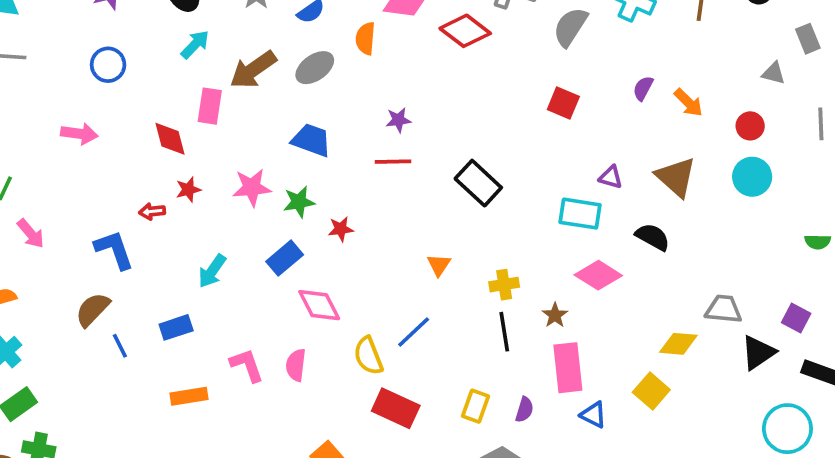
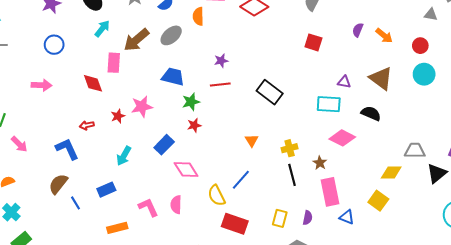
red star: (188, 190) -> (118, 116), moved
green star: (299, 202) -> (191, 102), moved

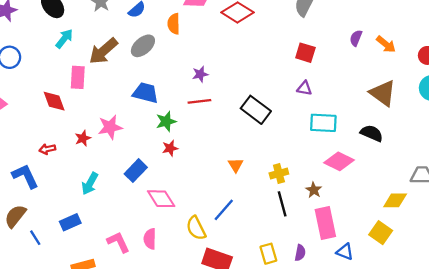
purple triangle: (344, 82) -> (304, 88), moved
yellow rectangle: (280, 218) -> (268, 254), turned -30

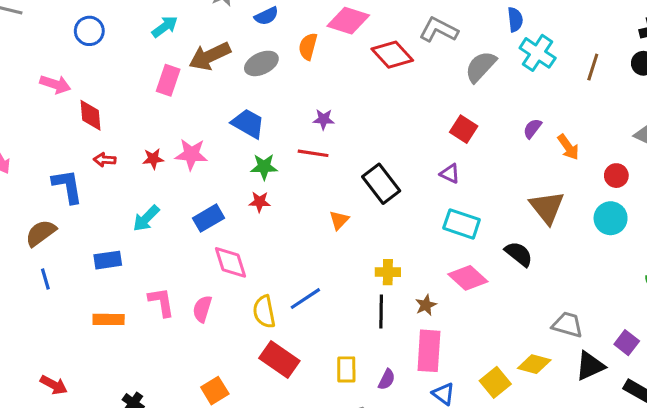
red diamond: (54, 101) -> (90, 115), moved
orange triangle: (236, 165) -> (339, 220), moved
yellow diamond: (395, 200) -> (534, 364), moved
blue line: (35, 238) -> (45, 279), moved

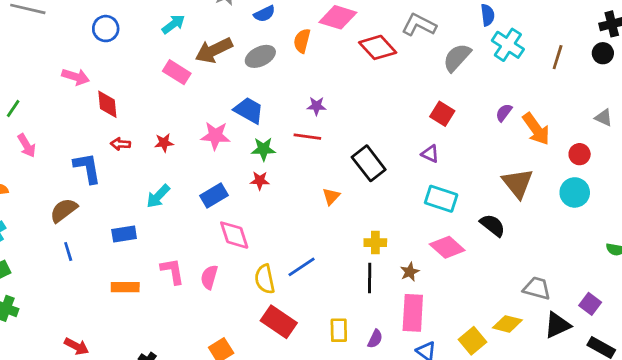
pink rectangle: (168, 80) -> (177, 72), turned -76
orange arrow: (568, 147) -> (536, 129), size x1.4
pink star: (191, 154) -> (215, 136), moved

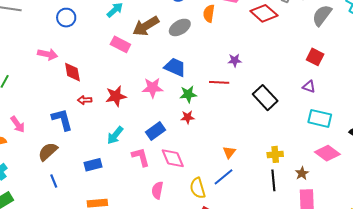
purple star: (316, 106) -> (235, 60), moved
red star: (164, 143) -> (116, 96), size x1.5
pink arrow: (27, 146) -> (18, 124), moved
orange triangle: (331, 196) -> (229, 152), moved
pink L-shape: (172, 271) -> (141, 157), moved

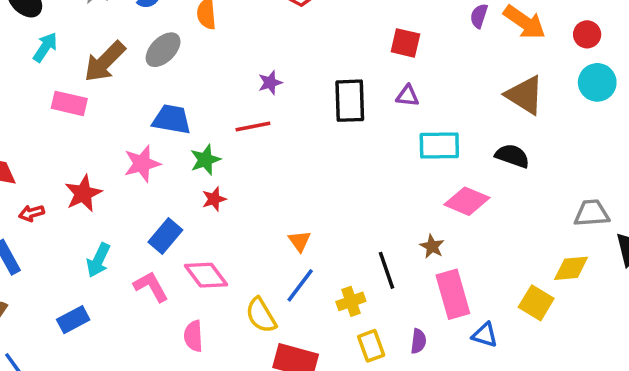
black rectangle: (265, 98) -> (350, 101), moved, turned 55
yellow cross: (275, 154) -> (351, 301), moved

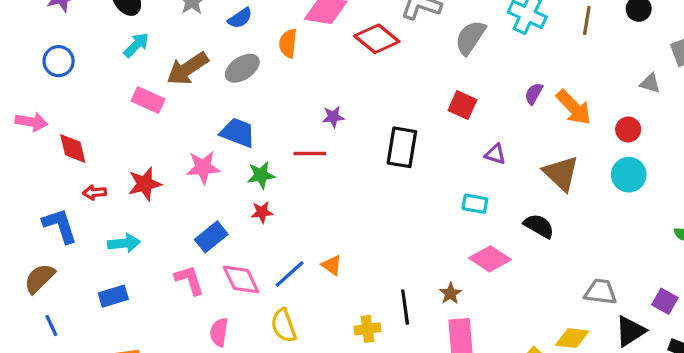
purple triangle: (408, 96) -> (495, 154), moved
cyan rectangle: (439, 146) -> (475, 204), size x0.7
orange triangle: (300, 241) -> (332, 265), turned -30
cyan arrow: (98, 260) -> (124, 243), moved, turned -132
blue line: (300, 285) -> (290, 274), moved

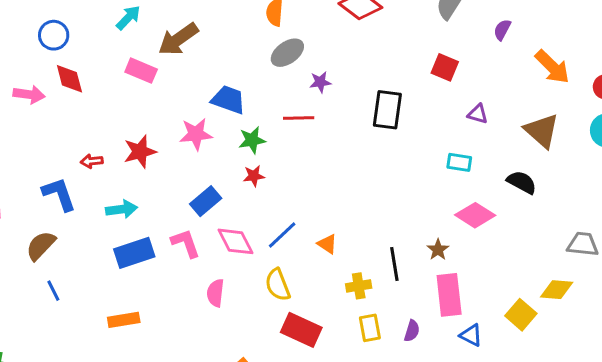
gray ellipse: (242, 68) -> (287, 53), moved
purple semicircle: (534, 94) -> (502, 30), moved
red diamond: (73, 149) -> (69, 79), moved
orange triangle: (332, 265) -> (327, 244), moved
blue rectangle: (113, 296) -> (134, 253), moved, size x1.4

